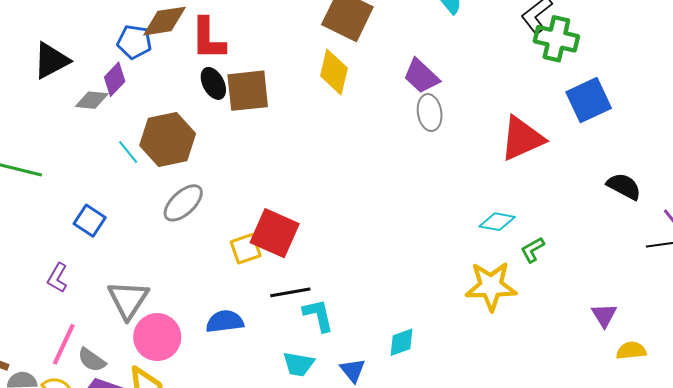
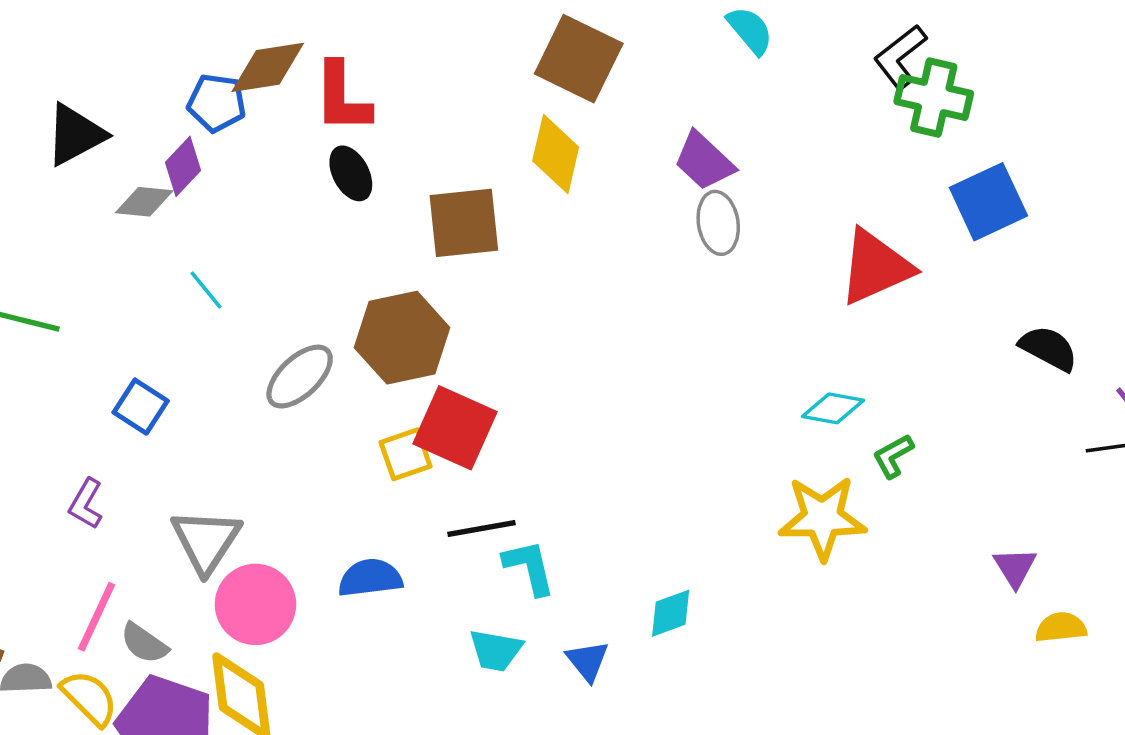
brown square: (248, 91) -> (464, 223), moved
brown hexagon: (168, 140) -> (402, 338), moved

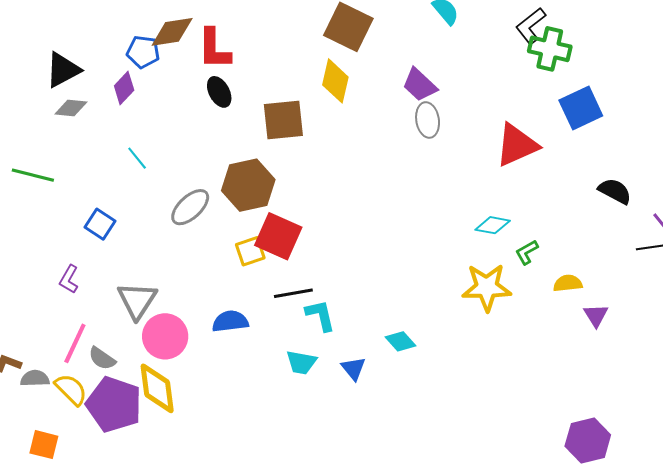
gray diamond: (144, 202) -> (71, 108), moved
cyan diamond: (671, 613) -> (400, 341), turned 68
yellow semicircle: (1061, 627) -> (568, 283), moved

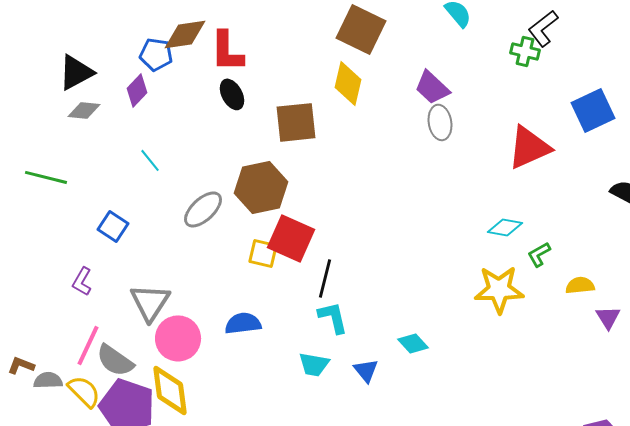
green cross: (550, 49) -> (525, 51), moved, size x0.7
yellow square: (250, 251) -> (263, 253), turned 32
black line: (293, 293) -> (325, 278), moved, turned -66
gray semicircle: (102, 358) -> (115, 360), size x1.4

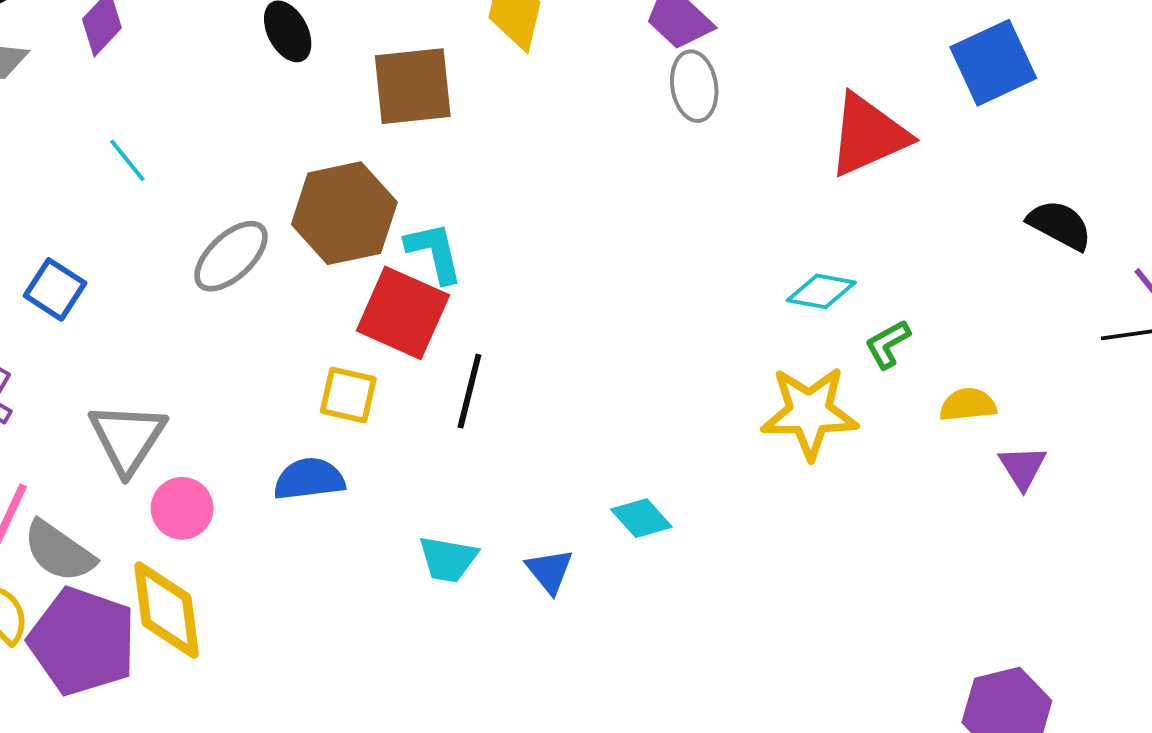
yellow square: (263, 253) -> (348, 395), moved
cyan L-shape: (333, 317) -> (434, 252), moved
pink circle: (178, 338) -> (182, 508), size x0.7

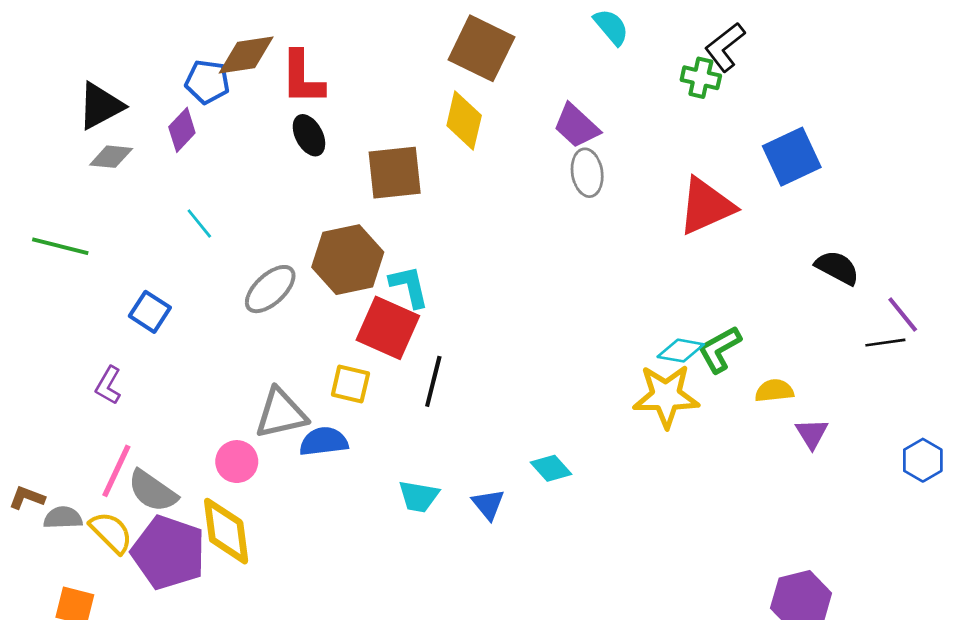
cyan diamond: (821, 291) -> (681, 351), moved
green L-shape: (888, 344) -> (720, 349), size x1.4
gray triangle: (127, 438) -> (281, 413), moved, turned 44

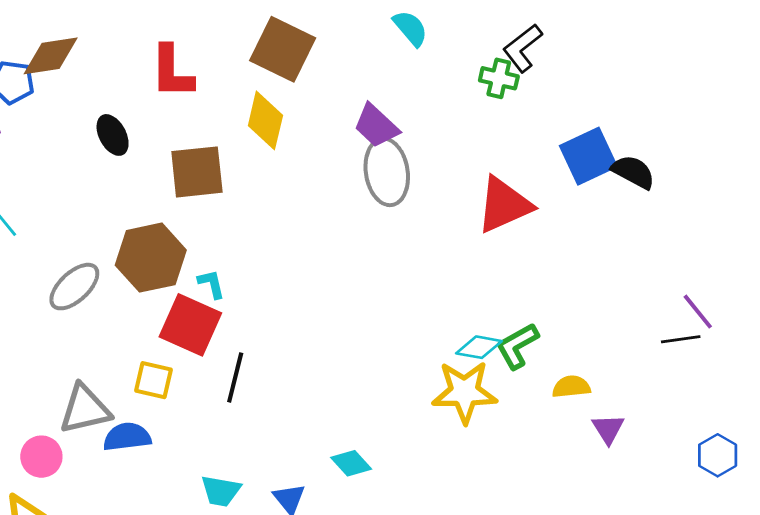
red L-shape: (302, 78) -> (172, 72), moved
gray ellipse: (587, 173) -> (387, 172), size x1.4
black semicircle: (837, 268) -> (633, 172), moved
cyan L-shape: (409, 286) -> (211, 284), size x0.7

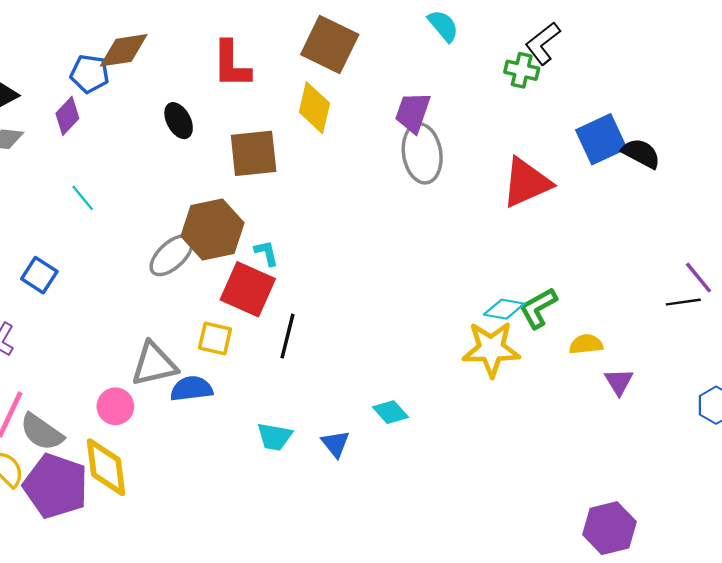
purple trapezoid: (376, 126) -> (413, 112), turned 66
gray ellipse: (74, 287) -> (172, 255), moved

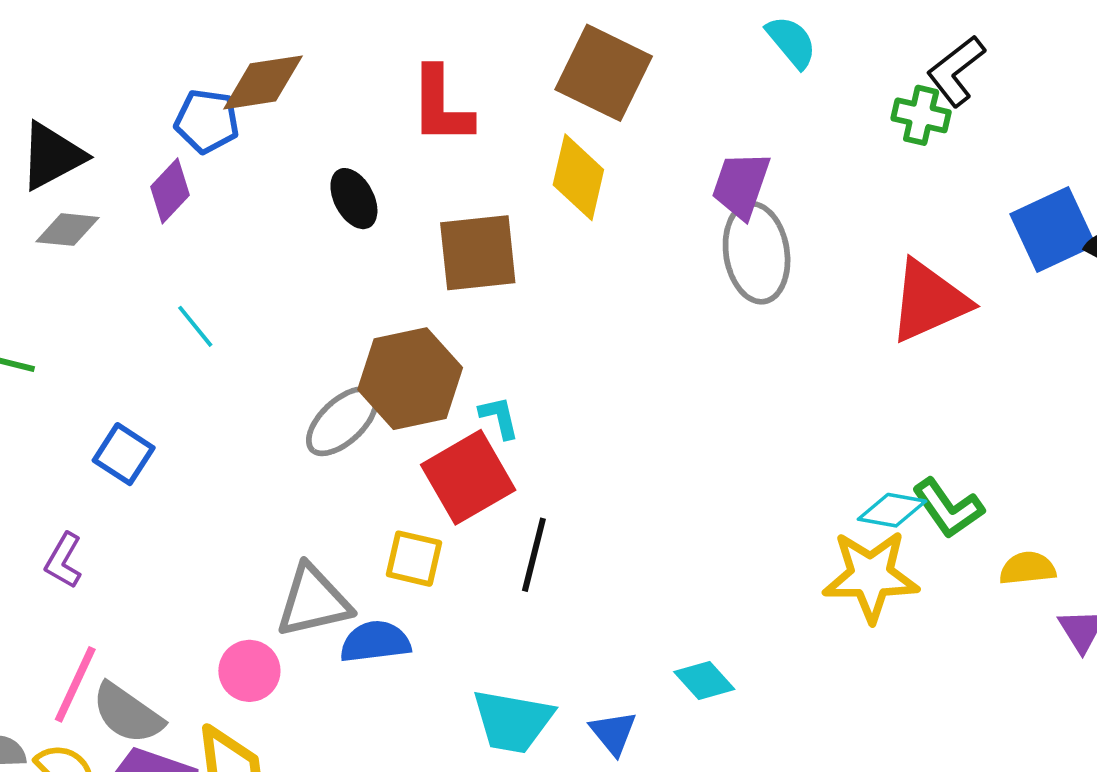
red square: (248, 289) -> (468, 477), turned 36
green L-shape: (538, 308) -> (948, 508), turned -96
cyan trapezoid: (275, 437) -> (513, 721), size x1.4

